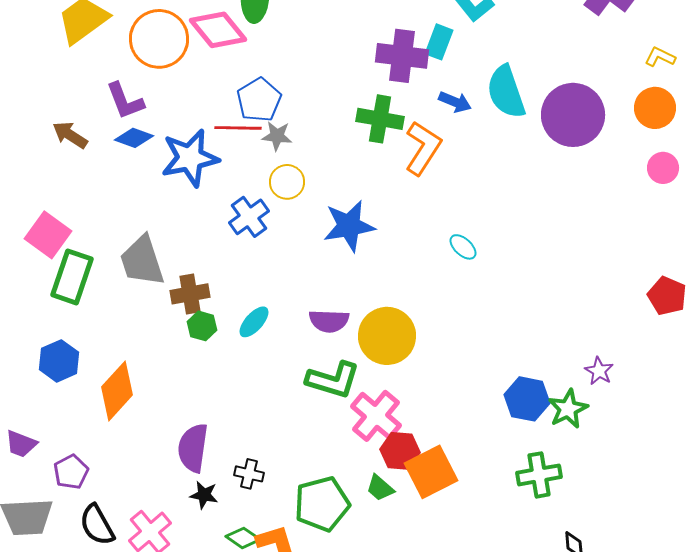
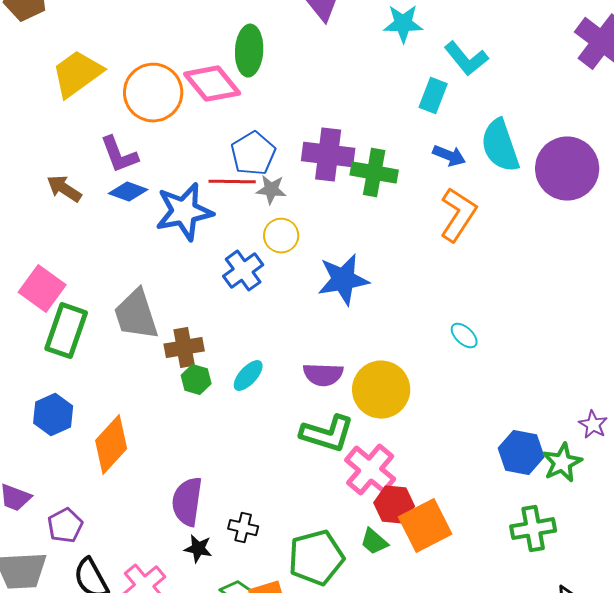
purple cross: (402, 56) -> (328, 155), moved
orange L-shape: (423, 148) -> (458, 215), moved
cyan ellipse: (463, 247) -> (464, 336), moved

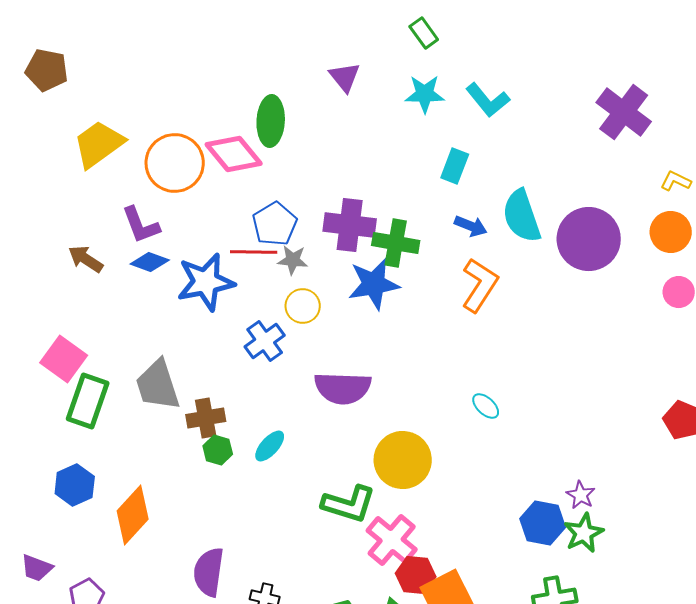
cyan L-shape: (466, 59) -> (488, 100), moved
blue star: (343, 280) -> (374, 284), moved
purple semicircle: (323, 375) -> (343, 388), moved, size x1.4
purple star: (593, 425) -> (581, 495), moved

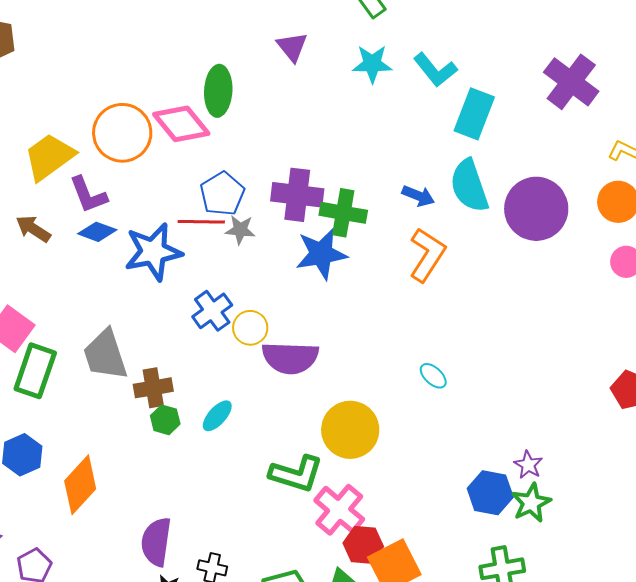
yellow trapezoid: (99, 144) -> (49, 157), moved
cyan rectangle: (455, 166) -> (474, 114), moved, size x1.4
yellow circle: (303, 306) -> (250, 328), moved

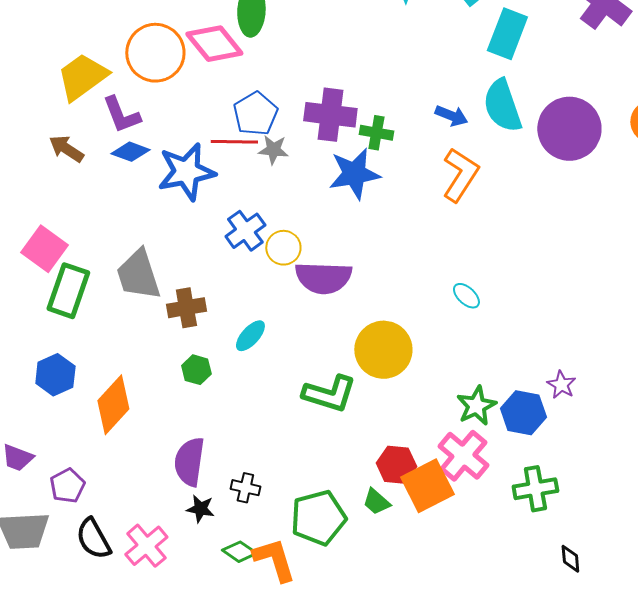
green cross: (343, 213) -> (376, 133), size x0.7
green hexagon: (165, 420) -> (196, 370), moved
green star: (531, 503) -> (476, 406), moved
pink cross: (339, 510) -> (463, 456), moved

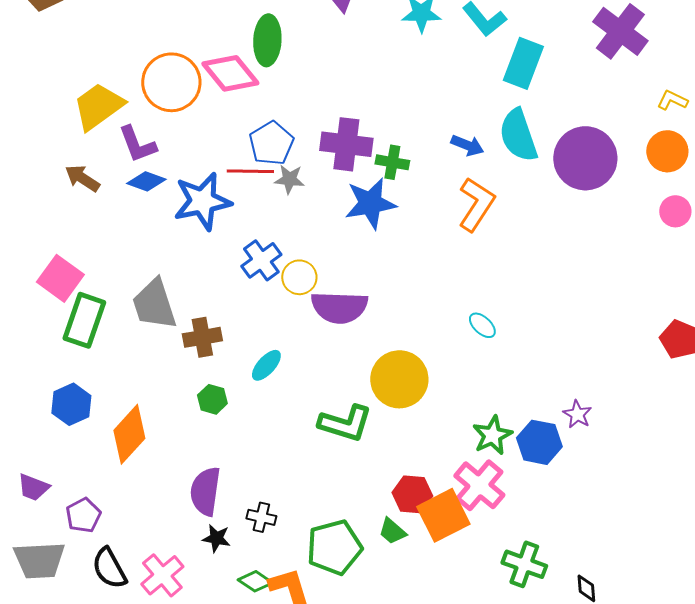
green cross: (535, 489) -> (524, 564), moved, turned 30

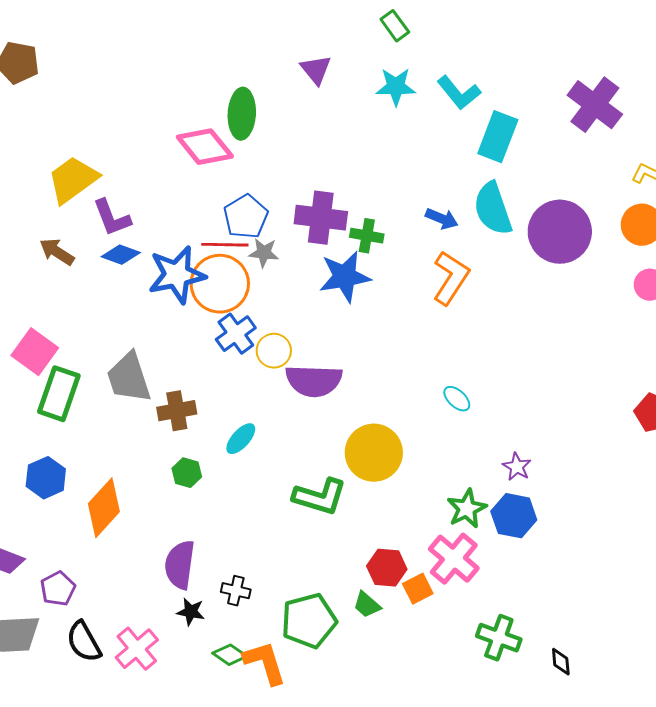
orange circle: (171, 82) -> (220, 284), moved
purple star: (577, 414) -> (517, 467), moved
orange square: (443, 515) -> (418, 589), size x0.6

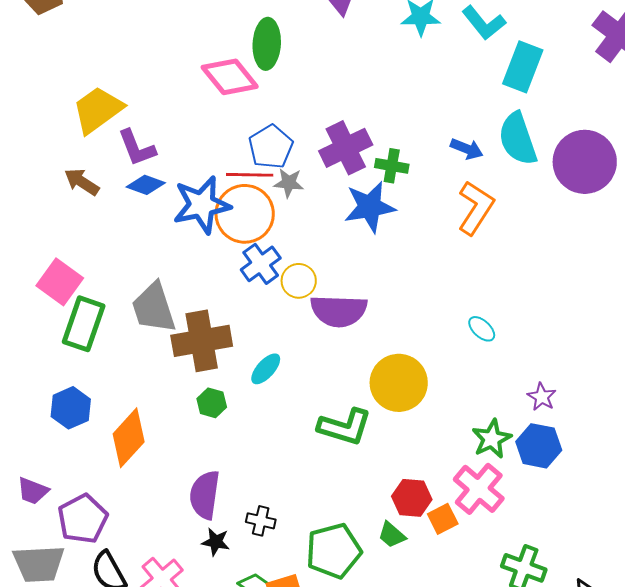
purple cross: (321, 218) -> (346, 148), turned -33
brown cross: (177, 411) -> (202, 341), size x1.5
purple pentagon: (58, 589) -> (83, 519), size x1.4

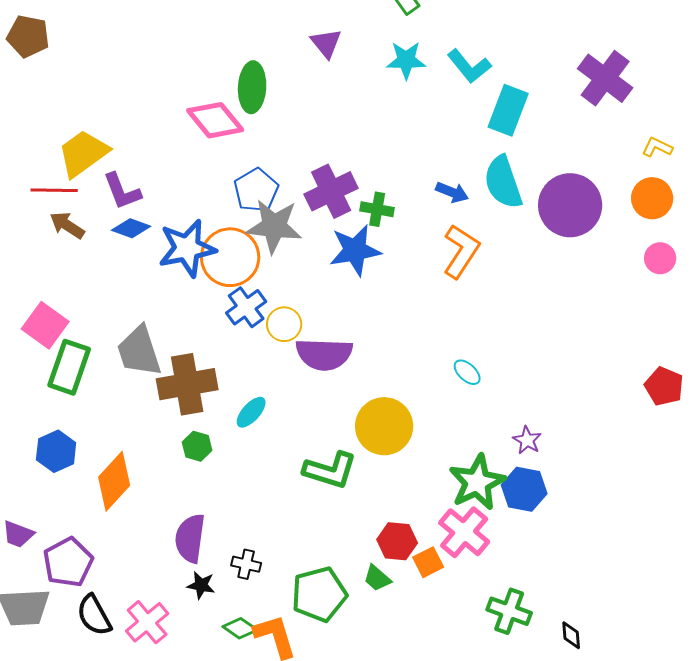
red line: (250, 175) -> (54, 190), moved
gray star: (289, 183) -> (274, 226), size x1.8
green star: (492, 439) -> (477, 482), size x1.4

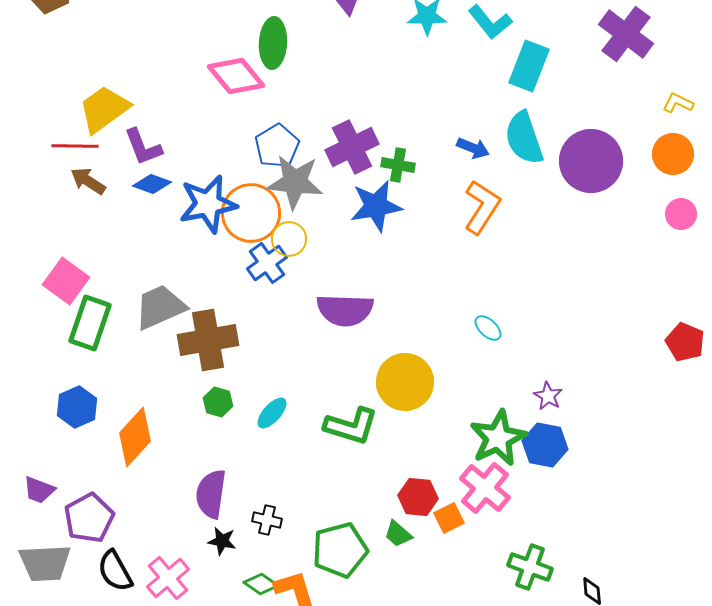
yellow circle: (284, 324) -> (289, 239), moved
gray trapezoid: (139, 351) -> (160, 307), turned 84
cyan ellipse: (251, 412) -> (272, 413), moved

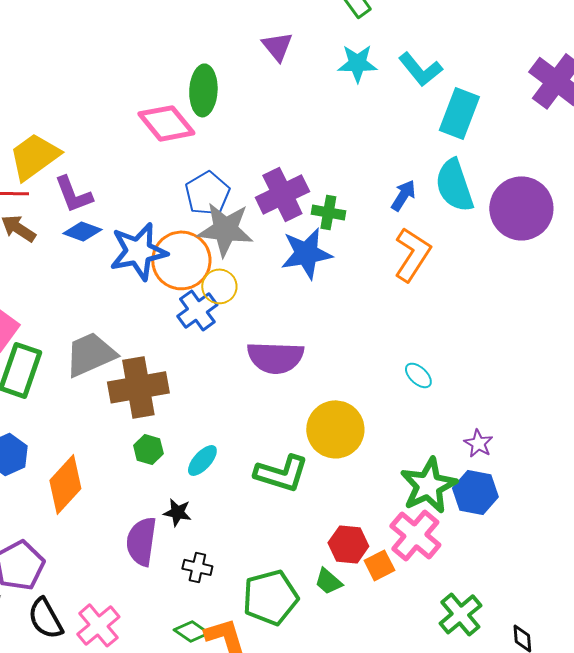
blue arrow: (473, 148) -> (403, 195), turned -80
black star: (222, 541) -> (177, 512), moved
green cross: (530, 567) -> (460, 614), turned 30

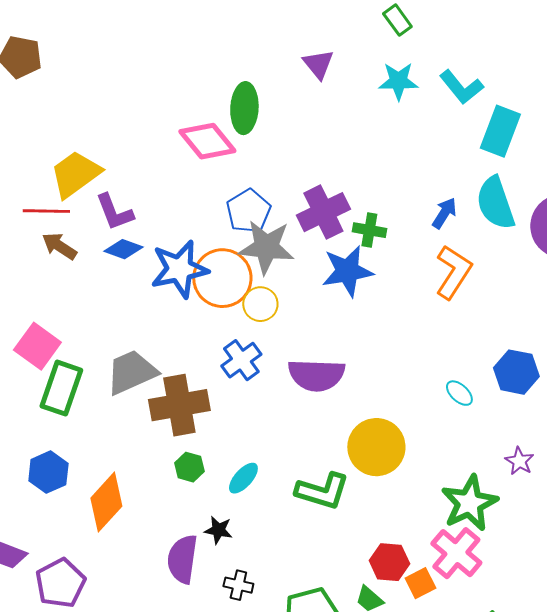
blue cross: (197, 310) -> (241, 360), moved
blue hexagon: (475, 492) -> (516, 372), moved

